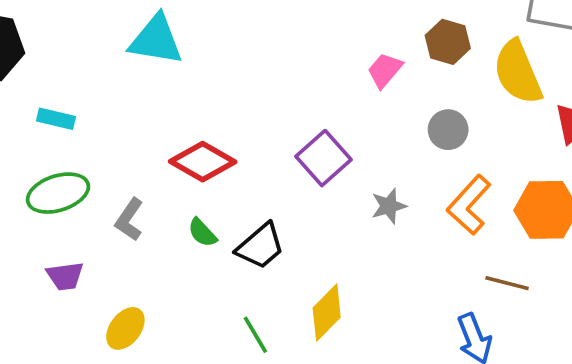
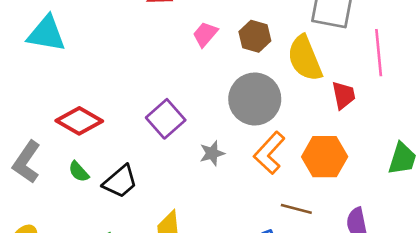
pink trapezoid: (385, 70) -> (205, 34), moved
gray circle: (448, 130) -> (255, 99), size x1.8
gray L-shape: (129, 220) -> (27, 162), size x1.4

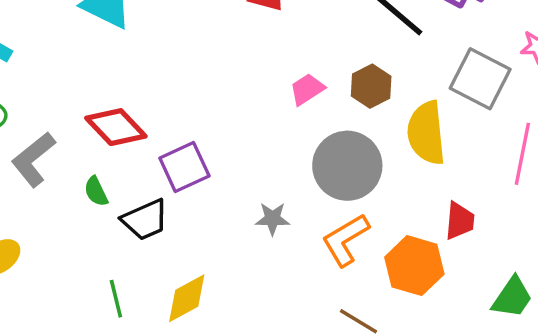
pink trapezoid: (205, 34) -> (307, 89), moved
red trapezoid: (344, 95) -> (460, 221), moved
purple square: (166, 119) -> (184, 167), moved

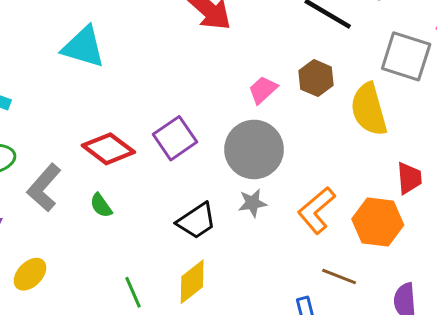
gray circle: (347, 166) -> (254, 149), moved
purple square: (184, 167) -> (175, 138), moved
black trapezoid: (145, 220) -> (196, 221), moved

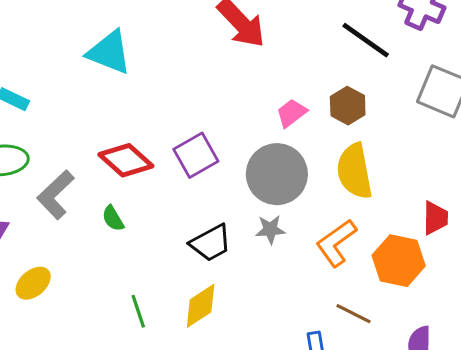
yellow semicircle: (369, 109) -> (355, 171), moved

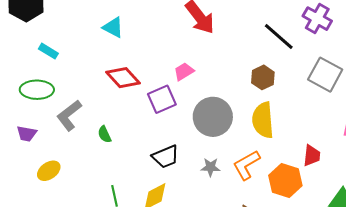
cyan triangle: (109, 52) -> (113, 27), size x0.7
pink trapezoid: (291, 113) -> (184, 71), moved
red diamond: (126, 160) -> (123, 78), moved
gray star: (270, 230) -> (211, 167), moved

